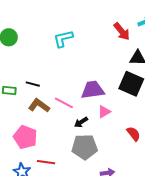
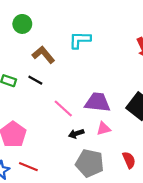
brown L-shape: (39, 105) -> (43, 55), moved
gray pentagon: (85, 147) -> (90, 163), moved

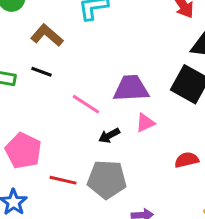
red semicircle: (129, 160) -> (187, 160), turned -70
gray pentagon: (90, 163) -> (107, 179), moved
red line: (28, 167) -> (63, 180), moved

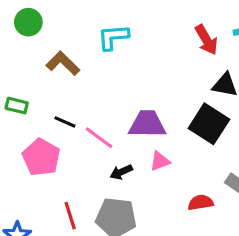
black line: (42, 72) -> (65, 122), moved
pink pentagon: (23, 151) -> (41, 157), moved
red line: (63, 180) -> (70, 216), turned 56

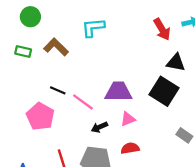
green rectangle: (17, 106) -> (23, 51), moved
red semicircle: (201, 203) -> (130, 148), moved

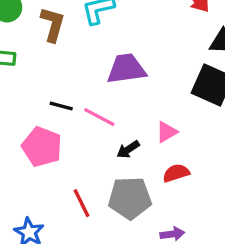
brown L-shape: (56, 47) -> (53, 24), moved, turned 70
purple trapezoid: (118, 92) -> (126, 69), moved

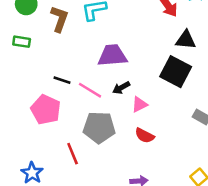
black arrow: (128, 149) -> (121, 88), moved
red semicircle: (176, 173) -> (145, 136), turned -138
gray pentagon: (130, 198) -> (99, 127), moved

